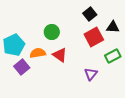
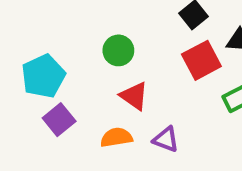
orange semicircle: (38, 53) -> (116, 137), moved
purple triangle: (91, 74) -> (166, 139), moved, turned -48

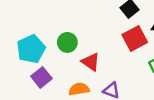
green circle: (118, 50) -> (67, 42), moved

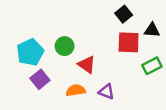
red square: (135, 39) -> (129, 42), turned 30

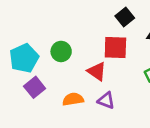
red square: (129, 42) -> (115, 48), moved
red triangle: (87, 65) -> (97, 71), moved

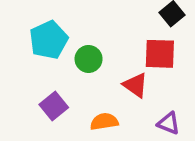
cyan pentagon: (24, 58) -> (49, 40), moved
purple triangle: (106, 101) -> (169, 123), moved

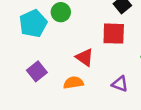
green circle: (89, 59) -> (61, 12), moved
red triangle: (136, 85) -> (85, 57), moved

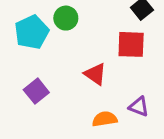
orange semicircle: (73, 83) -> (105, 119), moved

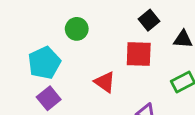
cyan pentagon: (32, 32) -> (44, 63), moved

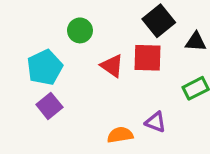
black square: (149, 20) -> (159, 21), size x1.4
red triangle: (105, 82) -> (112, 66), moved

